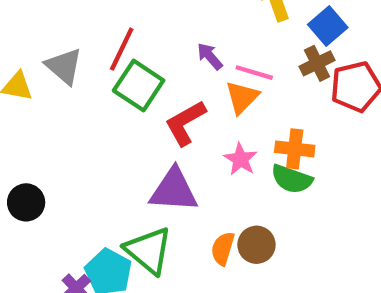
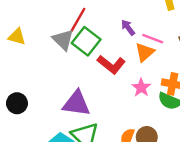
gray triangle: (64, 66) -> (63, 40), moved
red L-shape: (185, 123) -> (111, 64), turned -116
purple triangle: (174, 190) -> (76, 103), moved

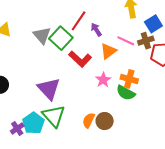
red line: (78, 20) -> (79, 21), moved
pink line: (153, 39) -> (126, 41), moved
purple triangle: (76, 103) -> (49, 89), turned 35

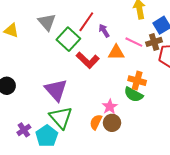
gray triangle: (42, 35) -> (47, 22), moved
orange triangle: (108, 51) -> (116, 52), turned 36
pink star: (103, 80) -> (110, 107), moved
cyan pentagon: (33, 123) -> (47, 136), moved

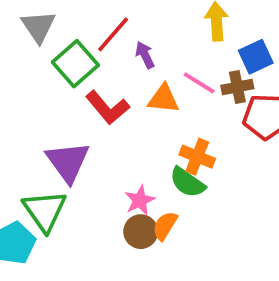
purple triangle: (56, 90) -> (68, 162), moved
orange semicircle: (96, 122) -> (165, 226), moved

